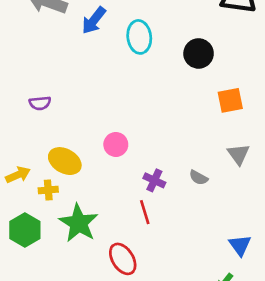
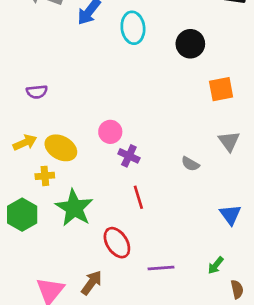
yellow arrow: (18, 175) -> (25, 143), moved
purple cross: (154, 180) -> (129, 156), moved
blue triangle: (240, 245) -> (230, 215), moved

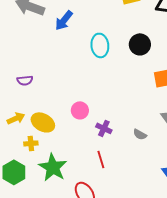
cyan ellipse: (133, 28) -> (100, 45), moved
purple cross: (129, 156) -> (104, 128), moved

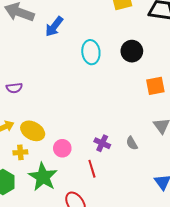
pink circle: (80, 110) -> (62, 148), moved
purple cross: (104, 128) -> (102, 143), moved
gray semicircle: (140, 134) -> (132, 143), turned 32

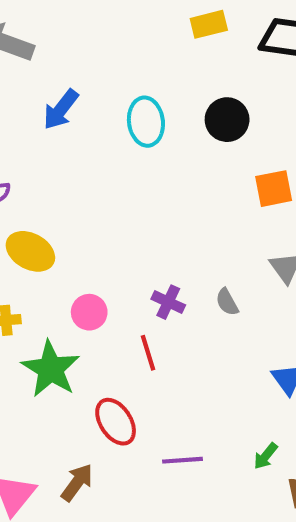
blue arrow: (54, 27) -> (61, 109), moved
yellow ellipse: (33, 131) -> (30, 251), moved

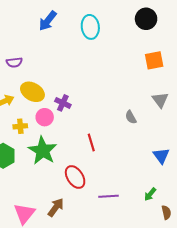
black circle: (227, 120) -> (146, 19), moved
purple cross: (168, 302) -> (63, 103), moved
pink circle: (89, 312) -> (45, 117), moved

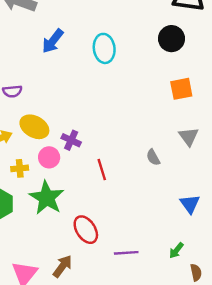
red line: (91, 143) -> (102, 170), moved

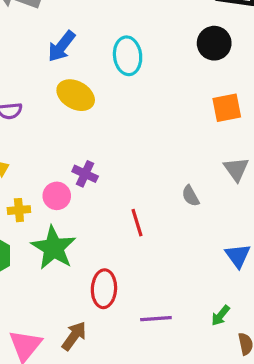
yellow ellipse: (34, 127) -> (76, 95), moved
red line: (102, 170) -> (137, 223), moved
red ellipse: (86, 230) -> (104, 289), turned 36

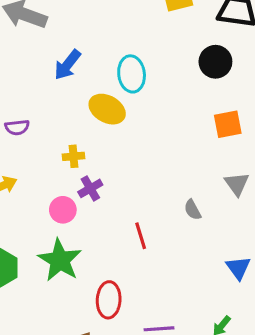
yellow ellipse: (76, 95) -> (107, 109), moved
purple cross: (85, 174) -> (90, 188), turned 35
yellow cross: (19, 210) -> (74, 156), moved

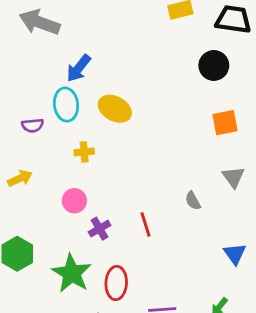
cyan ellipse: (132, 74) -> (66, 105), moved
purple cross: (90, 188) -> (99, 229), moved
green star: (60, 260) -> (72, 273), moved

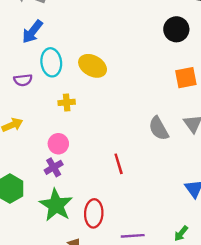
blue arrow: (79, 68) -> (32, 32), moved
gray semicircle: (193, 201) -> (159, 128), moved, size x1.5
purple cross: (99, 229) -> (54, 167), moved

